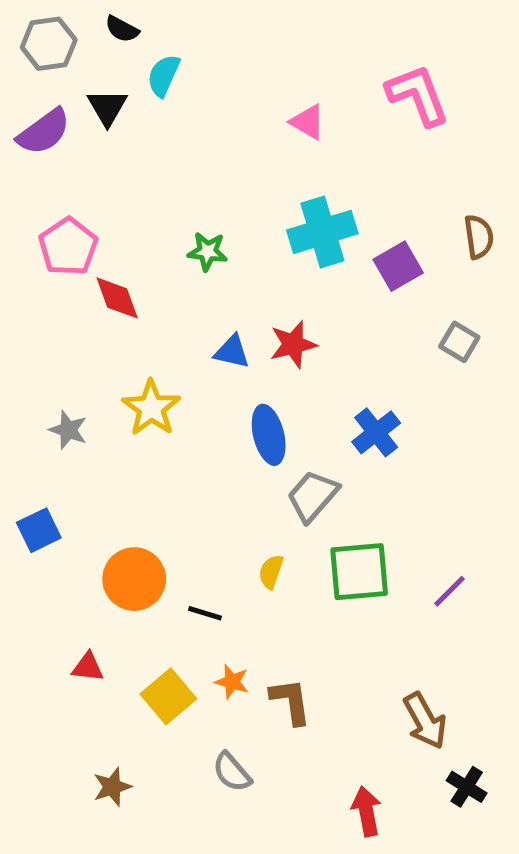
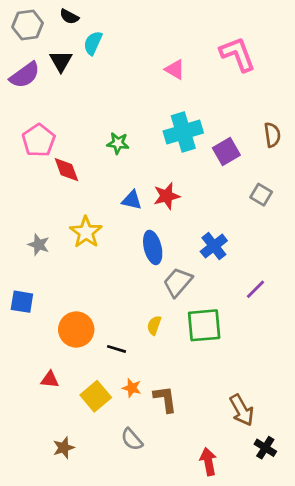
blue square: (39, 530) -> (22, 302), turned 35
purple line: (449, 591) -> (256, 289), moved

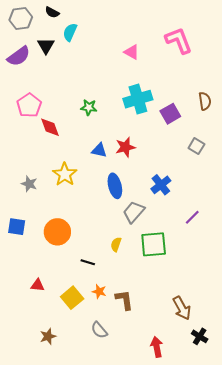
orange circle: (76, 329) -> (57, 232), moved

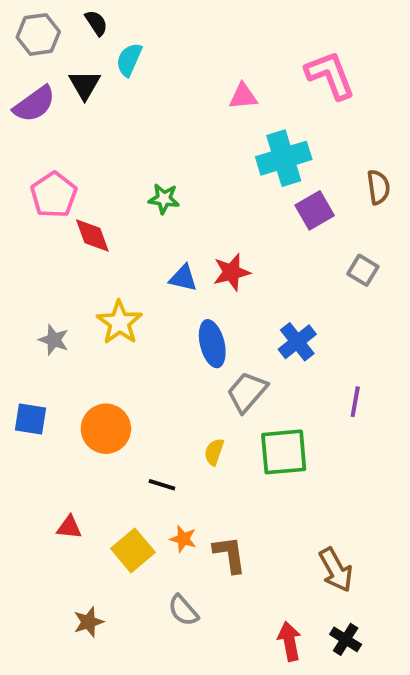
black semicircle: (52, 12) -> (96, 23), turned -152
pink triangle: (132, 52) -> (243, 96), turned -35
cyan cross: (138, 99) -> (284, 158), moved
purple line: (192, 217) -> (355, 402), turned -35
black cross: (200, 336) -> (346, 639), moved

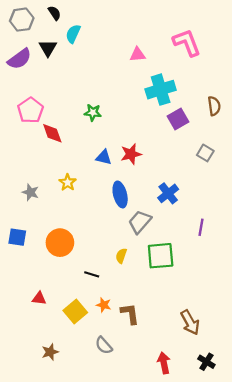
yellow star: (119, 322) -> (68, 182), size x0.7
black cross: (346, 639) -> (206, 362), moved

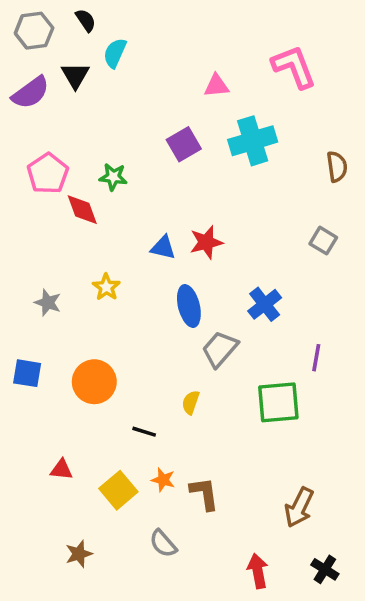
green star: (93, 113) -> (113, 177), moved
purple square: (178, 119) -> (184, 144), moved
green square: (161, 256) -> (278, 402), moved
brown arrow: (190, 322) -> (299, 507), turned 55

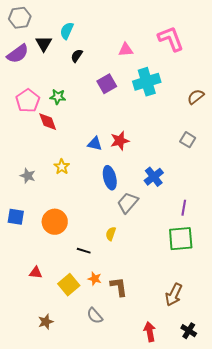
black semicircle: (86, 20) -> (77, 56), moved, turned -112
brown semicircle: (337, 167) -> (196, 97), turned -120
green star: (113, 177) -> (58, 97), moved
green square: (278, 402) -> (181, 239), moved

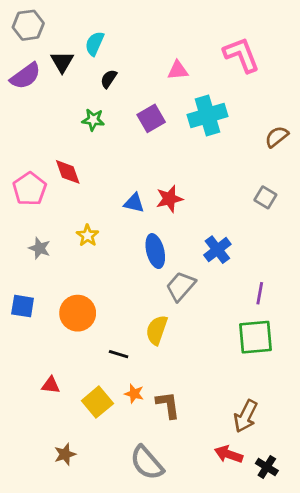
green star: (58, 97) -> (93, 120), moved
pink pentagon: (28, 101) -> (30, 189), moved
yellow semicircle: (111, 234) -> (157, 330), size x1.5
gray semicircle: (95, 316) -> (147, 463), moved, size x1.5
red arrow: (150, 332) -> (229, 454), moved, turned -60

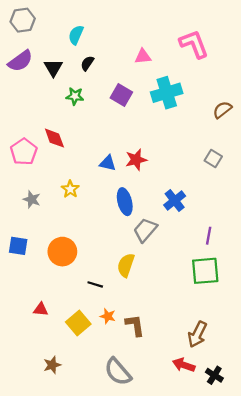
black triangle: (62, 62) -> (53, 68), moved
purple square: (151, 118) -> (121, 95), turned -30

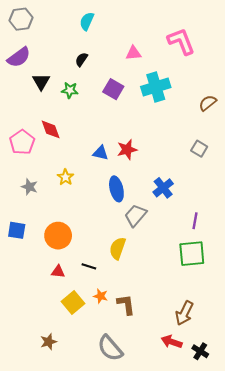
cyan semicircle: (76, 35) -> (87, 21), moved
black triangle: (53, 68) -> (41, 82), moved
red triangle: (41, 309) -> (58, 272), moved

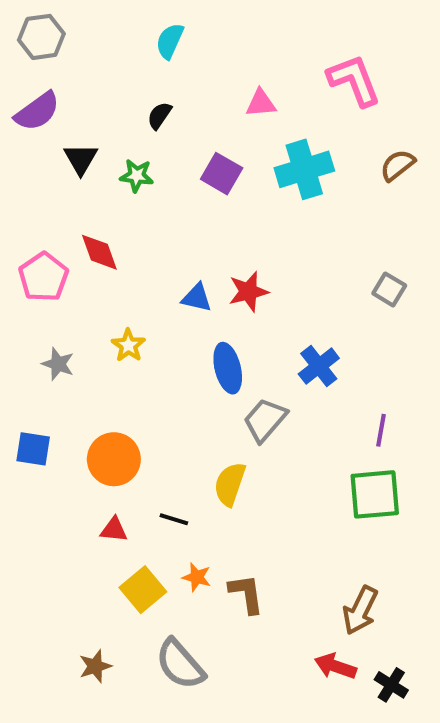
brown semicircle: (208, 103) -> (397, 165), moved
gray semicircle: (110, 348) -> (180, 664), moved

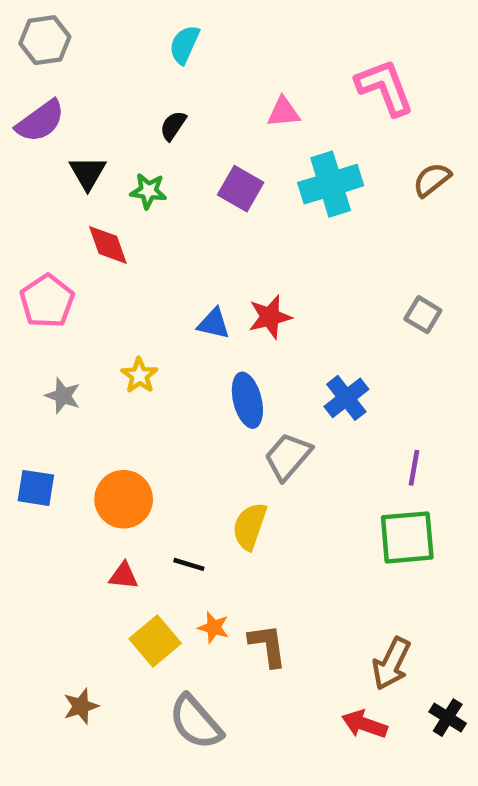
red diamond: (99, 252) -> (108, 245), moved
brown star: (95, 666) -> (81, 706), moved
black cross: (391, 685) -> (448, 718), moved

